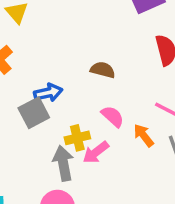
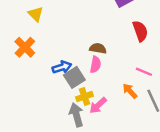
gray square: (34, 113) -> (74, 77), moved
pink semicircle: (113, 116) -> (95, 65), moved, turned 63

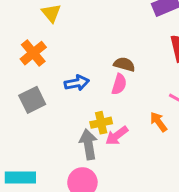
gray square: (74, 77) -> (32, 100), moved

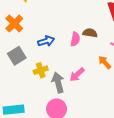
brown semicircle: (124, 64) -> (90, 33), moved
yellow cross: (101, 123) -> (41, 70), moved

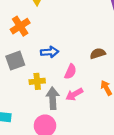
brown semicircle: (90, 33) -> (98, 53), turned -40
pink semicircle: (75, 39) -> (70, 72), moved

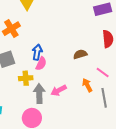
blue arrow: (50, 52) -> (37, 52), turned -77
pink semicircle: (70, 72) -> (41, 64), moved

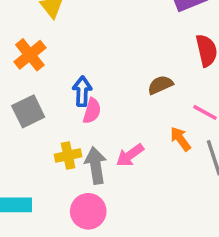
yellow cross: (26, 78) -> (68, 156), moved

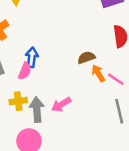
pink semicircle: (92, 111) -> (25, 71), moved
orange arrow: (180, 139) -> (98, 73), moved

